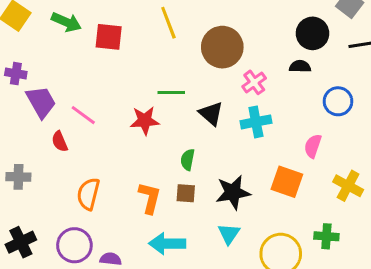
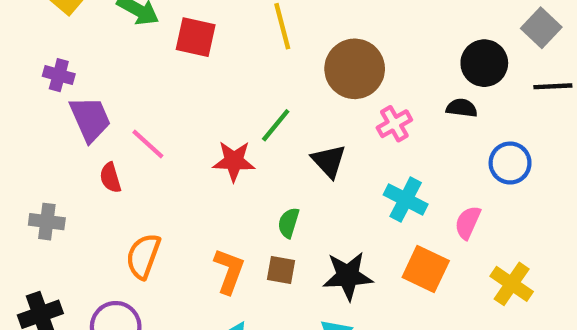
green line: (171, 92) -> (276, 125), turned -56
cyan cross: (256, 122) -> (406, 199), moved, turned 32

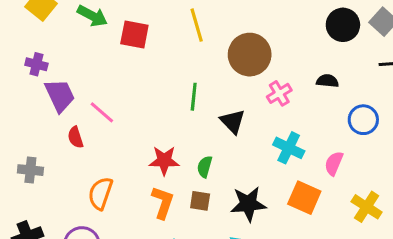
black circle: (484, 63) -> (343, 25), moved
green line: (276, 125) -> (194, 97), turned -32
red star: (234, 161) -> (164, 161), moved

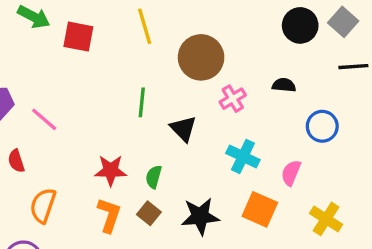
red semicircle: (75, 137) -> (16, 161), moved
brown square: (200, 201) -> (149, 213), turned 30

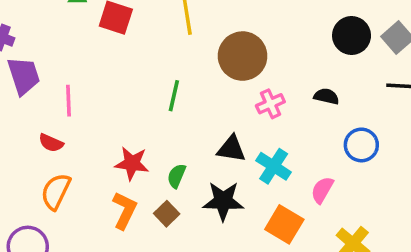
pink line: (44, 119) -> (68, 101), turned 40
black triangle: (183, 129) -> (231, 149), moved, turned -44
red semicircle: (16, 161) -> (51, 143), moved, turned -55
black star: (200, 216) -> (223, 201), moved

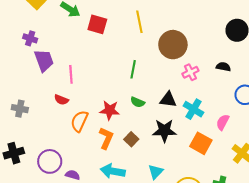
green semicircle: (177, 176) -> (138, 102), moved, turned -88
orange semicircle: (56, 191) -> (79, 121), moved

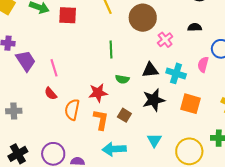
red semicircle: (61, 100) -> (51, 94), turned 40
pink semicircle: (223, 122) -> (203, 65), moved

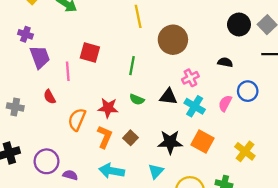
red square: (68, 15) -> (90, 52), moved
pink cross: (165, 40) -> (190, 78), moved
red semicircle: (51, 94) -> (50, 97), moved
black star: (154, 100) -> (170, 142), moved

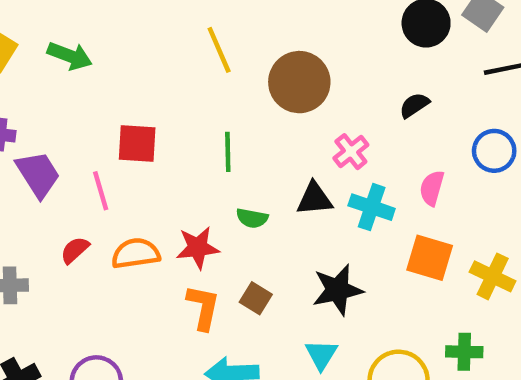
black semicircle: (225, 62) -> (414, 105), turned -32
blue circle: (248, 91) -> (494, 151), moved
red semicircle: (50, 97) -> (75, 250), turned 88
orange semicircle: (77, 119) -> (136, 253), moved, turned 70
orange square: (203, 141) -> (430, 258), moved

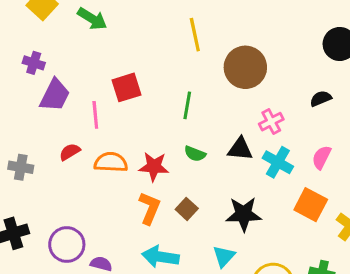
red square: (137, 143) -> (126, 87), turned -32
purple trapezoid: (38, 174) -> (55, 95), turned 48

